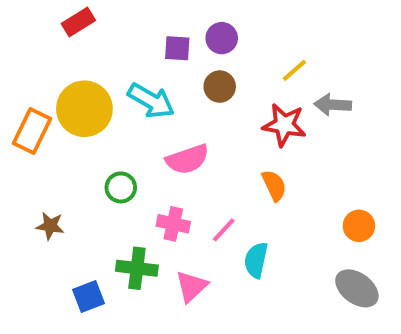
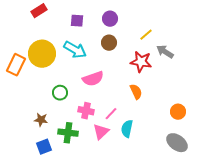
purple square: (177, 48) -> (77, 21), moved
gray arrow: (333, 105) -> (165, 52), turned 30
brown star: (50, 226) -> (41, 120), moved
pink triangle: (191, 286) -> (101, 132), moved

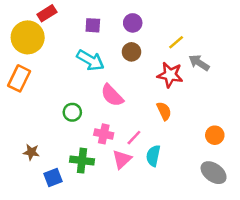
yellow circle: (42, 54) -> (28, 37), moved
pink semicircle: (93, 79) -> (112, 95), turned 65
brown star: (41, 120) -> (31, 152), moved

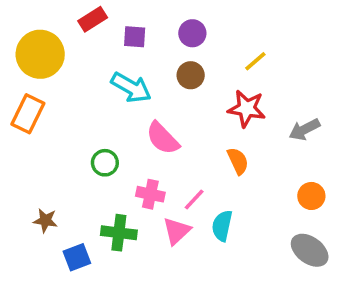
red rectangle: (47, 13) -> (93, 19), moved
gray arrow: (199, 63) -> (304, 129), moved, turned -60

